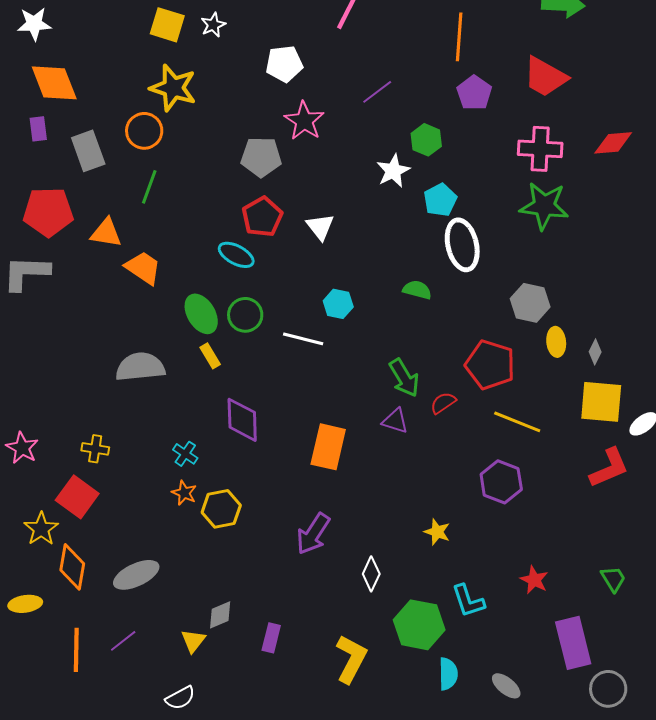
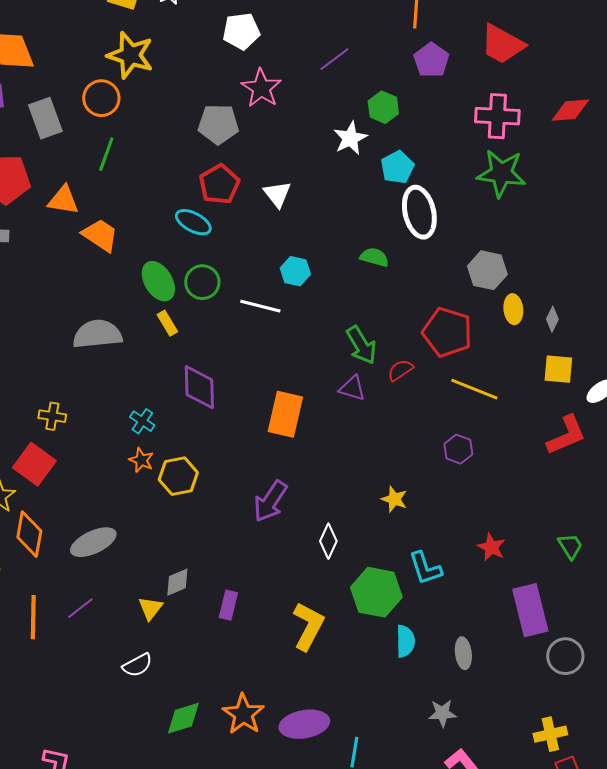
yellow square: (601, 402) -> (558, 369), size x0.7
purple hexagon: (501, 482) -> (458, 449), size x0.7
gray ellipse: (506, 686) -> (463, 653), turned 44

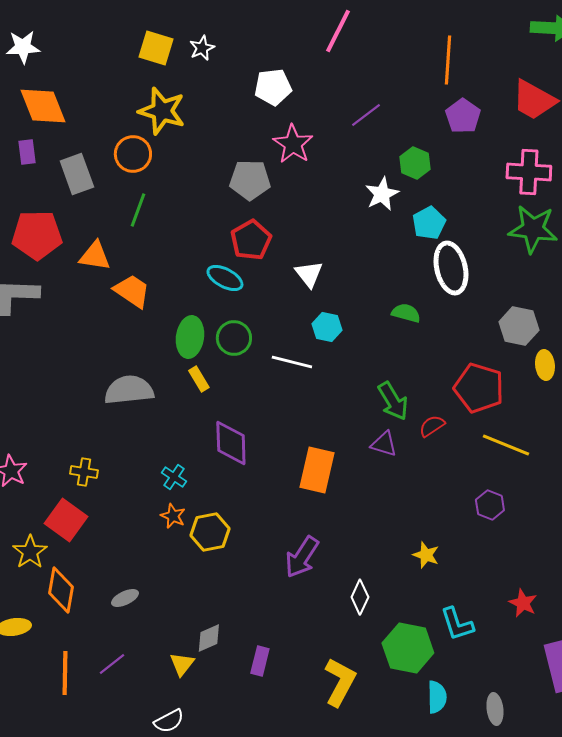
white triangle: (277, 194) -> (309, 274), moved
green ellipse: (158, 281) -> (190, 337), turned 39
gray ellipse: (93, 542) -> (125, 598), size x0.6

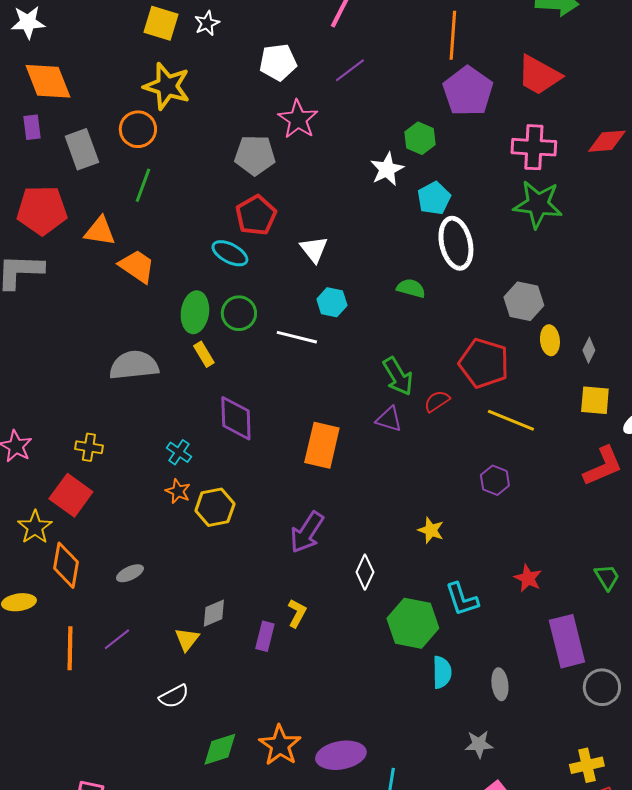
purple line: (366, 115) -> (350, 70), moved
purple pentagon: (463, 116) -> (468, 91), size x1.4
yellow L-shape: (340, 682) -> (297, 613), moved, size x0.6

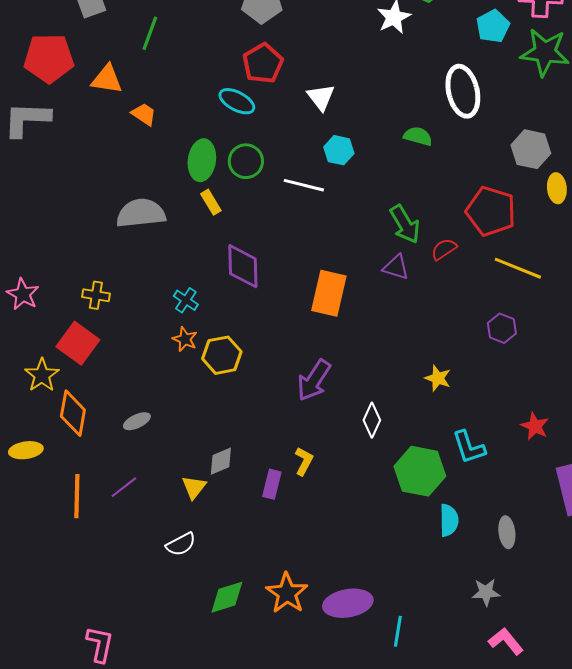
cyan pentagon: (434, 198) -> (493, 26), moved
orange trapezoid: (137, 266) -> (144, 114), size x0.7

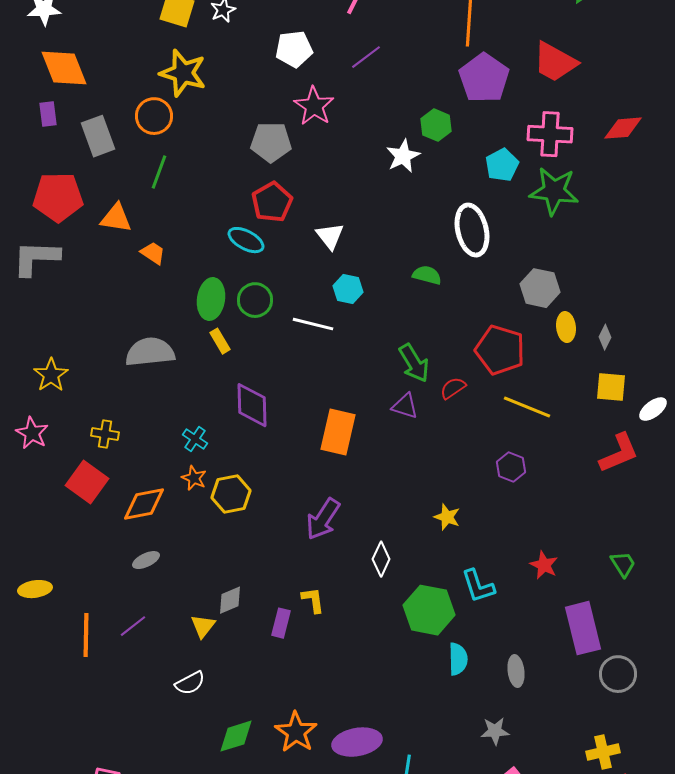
yellow star: (42, 375) -> (51, 375), moved
orange diamond: (73, 413) -> (144, 504), moved, turned 69
yellow L-shape: (304, 461) -> (313, 600), turned -36

